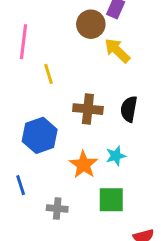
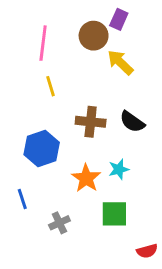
pink line: (24, 42) -> (43, 43), moved
black semicircle: (129, 109) -> (132, 122), turned -65
gray cross: (57, 209) -> (59, 223), turned -30

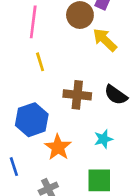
orange star: (86, 178) -> (58, 147), moved

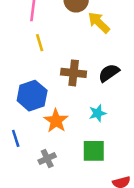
black semicircle: (116, 95) -> (109, 73), turned 110

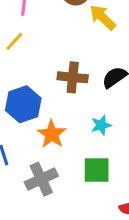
yellow line: (40, 43) -> (14, 41), moved, turned 60
gray cross: (47, 158) -> (41, 179), size x1.5

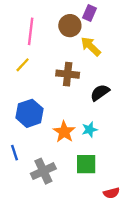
brown cross: (73, 77) -> (68, 74), moved
orange star: (52, 134) -> (64, 132), moved

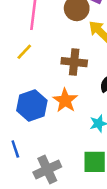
orange star: (64, 132) -> (65, 100), moved

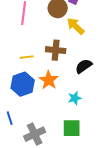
yellow line: (24, 52) -> (27, 57), moved, turned 40

